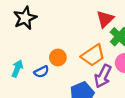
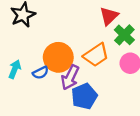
orange circle: (58, 57) -> (58, 57), size x1.6
purple arrow: (103, 76) -> (70, 77), moved

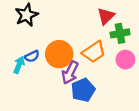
green cross: (124, 35) -> (120, 33), turned 36
blue semicircle: (41, 73) -> (32, 56), moved

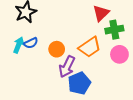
orange circle: (59, 54) -> (57, 49), size x0.6
blue semicircle: (32, 56) -> (31, 43), moved
cyan arrow: (19, 65) -> (19, 45), moved

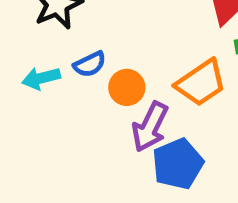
blue semicircle: (31, 43) -> (90, 64), moved
cyan arrow: (19, 45) -> (41, 78), turned -126

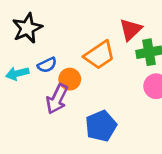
orange trapezoid: (201, 83) -> (99, 55), moved
purple arrow: (150, 127) -> (57, 99), moved

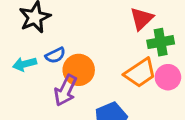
orange trapezoid: (99, 55) -> (140, 73), moved
orange circle: (70, 79) -> (79, 70), size x1.4

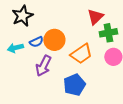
orange circle: (79, 70) -> (54, 40), moved
orange trapezoid: (140, 73) -> (81, 54), moved

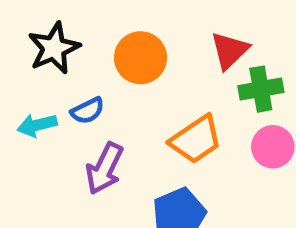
orange circle: (54, 40) -> (141, 58), moved

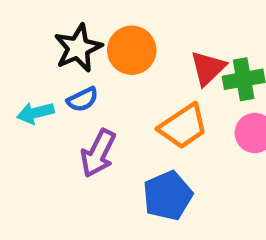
black star: (54, 48) -> (78, 48), moved
red triangle: (230, 51) -> (208, 68), moved

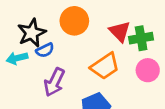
black star: (78, 48) -> (32, 33), moved
red triangle: (208, 68) -> (120, 32), turned -30

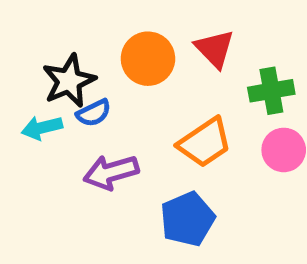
red triangle: (120, 32) -> (215, 49), moved
purple arrow: (54, 82) -> (111, 172), turned 48

